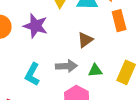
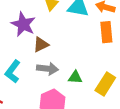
brown triangle: (85, 40) -> (41, 44), moved

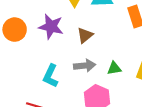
brown triangle: (41, 44) -> (85, 35), moved

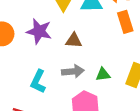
brown triangle: (85, 35) -> (74, 40), turned 42

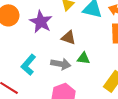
green triangle: (103, 74) -> (83, 58), moved

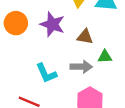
cyan L-shape: (28, 65) -> (46, 73), turned -55

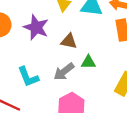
gray arrow: (81, 67) -> (64, 72), turned 140

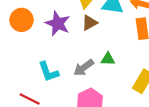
brown triangle: (69, 41) -> (90, 23), moved, turned -42

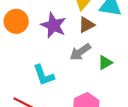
green triangle: (108, 59) -> (105, 63), turned -32
gray arrow: (84, 68) -> (80, 52), moved

